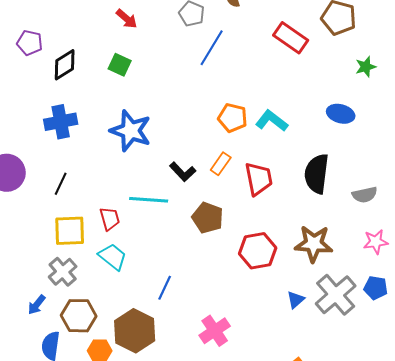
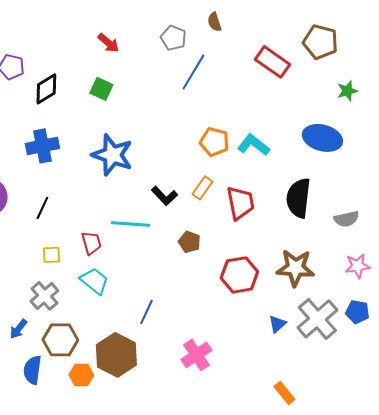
blue ellipse: (341, 114) -> (322, 138), size x1.4
brown pentagon: (208, 218) -> (189, 242), size x0.7
yellow square: (70, 231) -> (51, 255), size x0.6

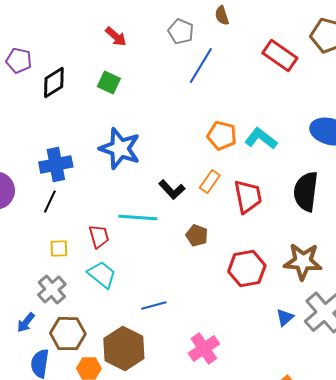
blue cross: (42, 146) -> (56, 165), moved
blue line: (146, 312) -> (154, 306), turned 50

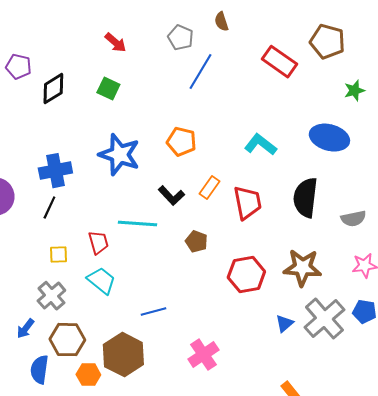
orange pentagon: (222, 136) -> (181, 142), moved

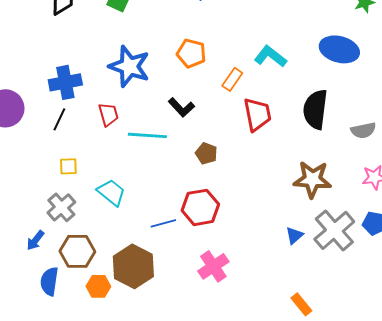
orange rectangle: (209, 188) -> (232, 79), moved
red trapezoid: (98, 243) -> (108, 114), moved
red hexagon: (246, 275) -> (200, 207), moved

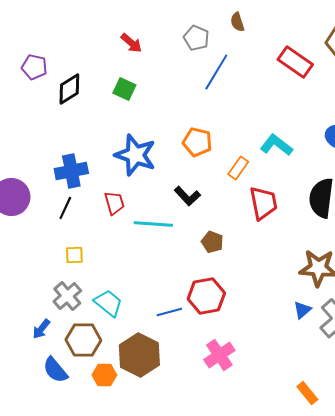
cyan trapezoid: (111, 192) -> (108, 303), moved
blue triangle: (294, 235) -> (302, 310), moved
blue semicircle: (49, 281) -> (55, 370), turned -48

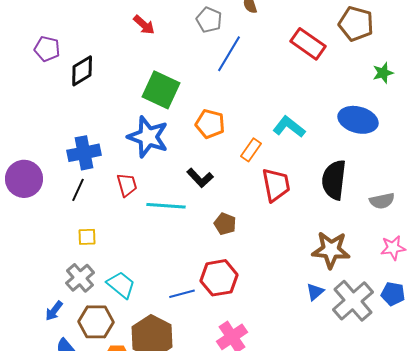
green square: (124, 89) -> (161, 90), moved, size x1.6

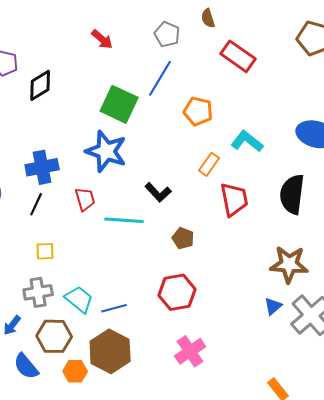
red rectangle: (308, 44) -> (238, 56), moved
blue line: (229, 54) -> (160, 78), moved
orange pentagon: (210, 124) -> (198, 111), moved
gray cross: (80, 278) -> (38, 292), turned 32
blue line: (182, 294) -> (114, 308), moved

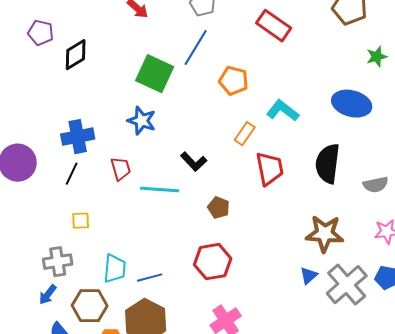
blue star: (106, 151) -> (142, 121), size x0.7
gray cross: (38, 292) -> (58, 262), moved
cyan trapezoid: (79, 299) -> (115, 269), turned 56

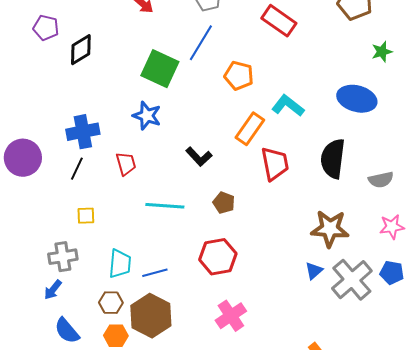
orange rectangle: (245, 134) -> (250, 129), size x1.4
cyan line: (160, 190) -> (165, 206), moved
brown hexagon: (90, 306) -> (111, 303), moved, size x0.7

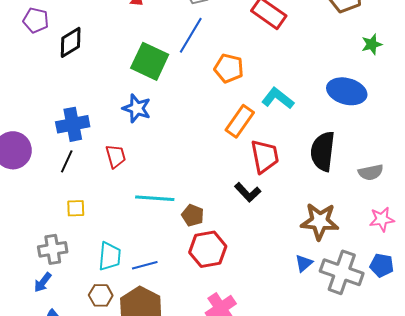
black L-shape: (199, 157) -> (248, 192), moved
brown pentagon: (224, 203) -> (193, 215), moved
gray cross: (352, 280) -> (342, 272), turned -30

